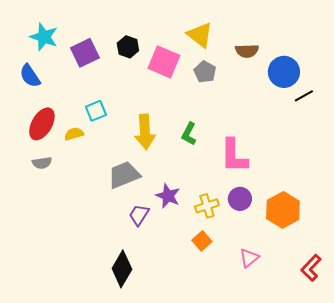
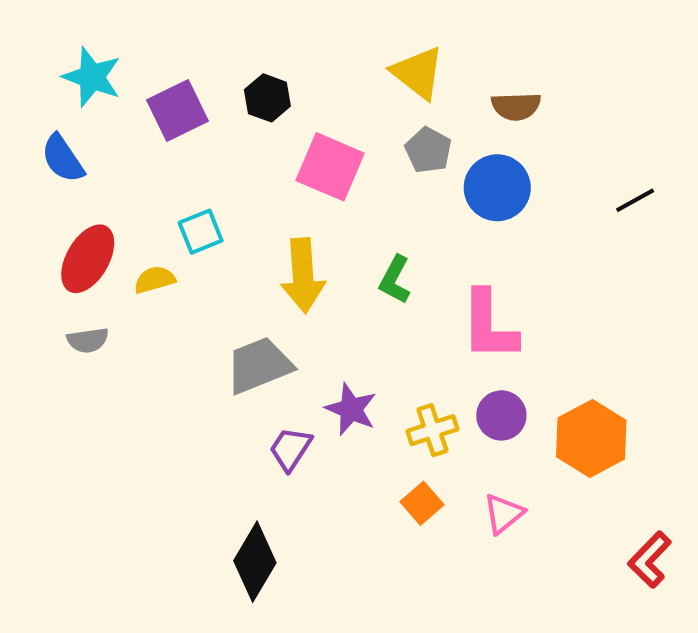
pink square: (164, 62) -> (330, 167), moved
blue circle: (284, 72) -> (497, 188), moved
pink triangle: (249, 258) -> (503, 514), moved

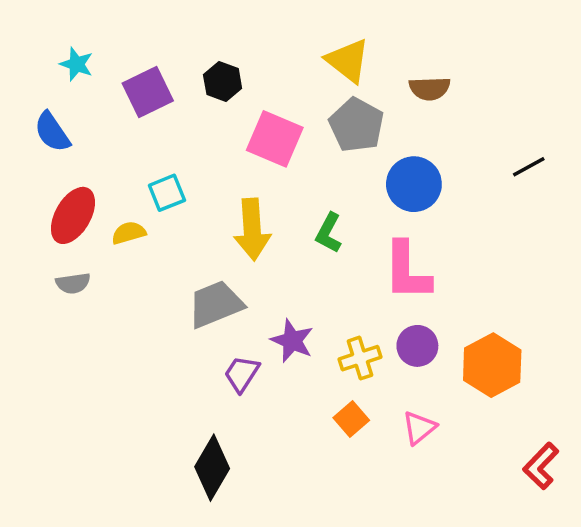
cyan star: (92, 77) -> (76, 64), size x0.7
gray pentagon: (428, 150) -> (357, 125), size x1.4
blue circle: (497, 188) -> (414, 184), moved

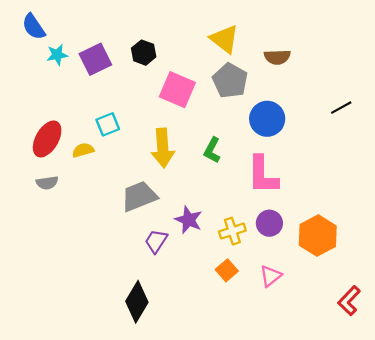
cyan star: (76, 64) -> (57, 55), moved, turned -30
blue semicircle: (52, 132) -> (34, 27), moved

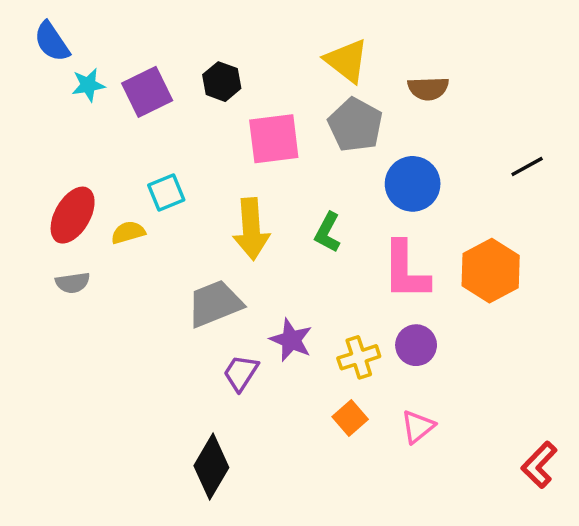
pink square: (177, 90) -> (274, 139), turned -30
orange hexagon: (318, 236) -> (491, 271), moved

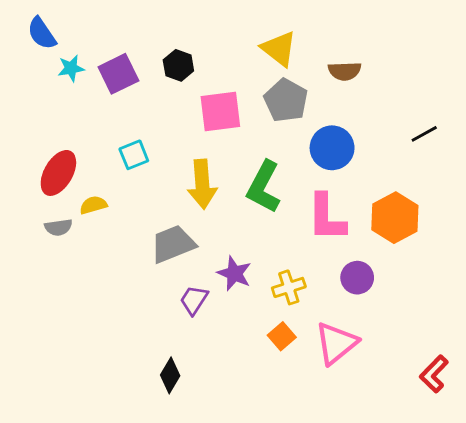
yellow semicircle: (128, 232) -> (93, 205), moved
green L-shape: (328, 232) -> (264, 187), size x1.6
purple circle: (416, 345) -> (357, 278), moved
pink triangle: (418, 427) -> (336, 343), size x1.6
black diamond: (211, 467) -> (170, 375), size x0.7

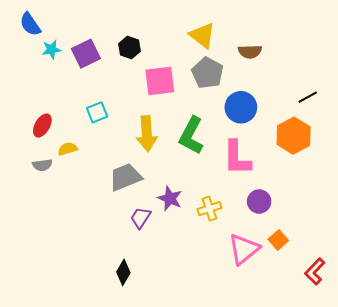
red ellipse: (58, 173) -> (42, 126), size x0.7
orange hexagon: (395, 218) -> (294, 136), moved
orange square: (282, 336) -> (278, 240), moved

